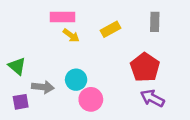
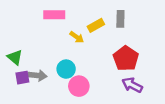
gray rectangle: (155, 22) -> (120, 19), moved
yellow arrow: (71, 35) -> (77, 37), moved
purple square: (21, 102) -> (22, 78), moved

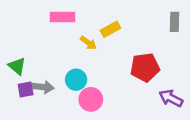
gray rectangle: (120, 19) -> (174, 22), moved
red pentagon: (126, 58) -> (145, 67), turned 30
purple arrow: (132, 85) -> (171, 98), moved

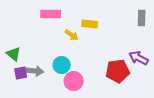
yellow rectangle: (110, 29) -> (90, 24), turned 35
red pentagon: (145, 67) -> (118, 71), moved
purple arrow: (171, 98) -> (139, 58), moved

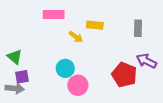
gray rectangle: (142, 18) -> (138, 28), moved
gray arrow: (35, 71) -> (15, 88), moved
red pentagon: (118, 71) -> (124, 75), turned 30

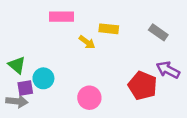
gray rectangle: (138, 28) -> (158, 32), turned -56
cyan circle: (65, 68) -> (43, 78), moved

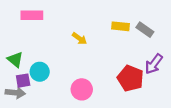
pink rectangle: (62, 17) -> (32, 15), moved
yellow rectangle: (109, 29) -> (120, 26), moved
purple arrow: (168, 70) -> (154, 64), turned -80

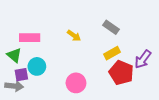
pink rectangle: (32, 15) -> (30, 38), moved
yellow rectangle: (120, 26) -> (112, 53), moved, turned -35
gray rectangle: (145, 30) -> (111, 27), moved

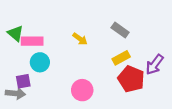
green triangle: (14, 55) -> (15, 33), moved
cyan circle: (37, 66) -> (40, 62), moved

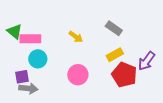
pink circle: (82, 90) -> (78, 75), moved
gray arrow: (15, 93) -> (28, 88), moved

